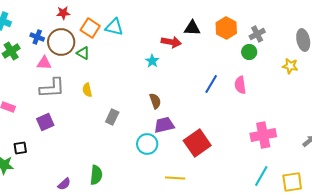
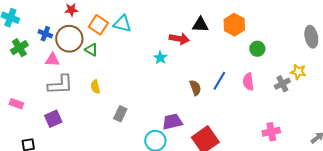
gray cross: (257, 34) -> (282, 84), moved
yellow star: (290, 66) -> (298, 72), moved
brown semicircle: (155, 101) -> (195, 88), moved
pink cross: (263, 135) -> (271, 132), size x0.7

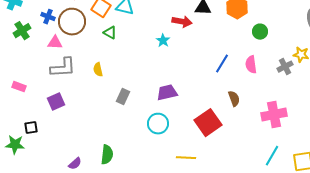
green triangle: (91, 50) -> (110, 33), moved
brown semicircle: (195, 88) -> (234, 99), moved
purple trapezoid: (172, 122) -> (167, 93), moved
pink cross: (271, 132) -> (274, 115), size x1.4

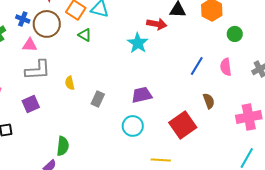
cyan star: (163, 41) -> (138, 43), size x1.5
yellow semicircle: (98, 70) -> (70, 83), moved
green semicircle: (107, 155) -> (63, 146), moved

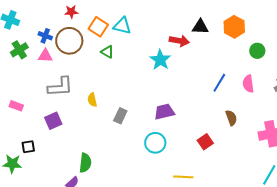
pink triangle: (30, 45) -> (45, 56), moved
red square: (183, 125) -> (205, 142), size x0.6

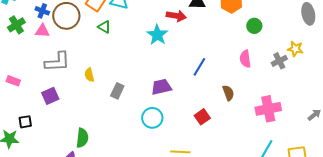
blue line: (219, 83) -> (199, 67), moved

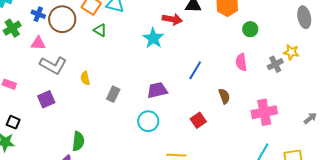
pink triangle: (42, 31) -> (38, 43), moved
gray L-shape: (57, 62) -> (53, 65), turned 32
black square: (25, 122) -> (13, 122), moved, turned 32

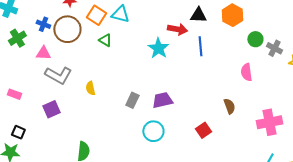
gray cross: (275, 64) -> (274, 48), moved, turned -35
blue line: (195, 70) -> (200, 46), moved, turned -36
gray rectangle: (113, 94) -> (132, 100), moved

